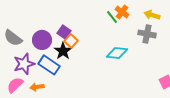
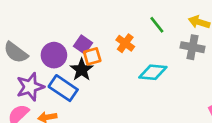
orange cross: (122, 12) -> (125, 43), moved
green line: (112, 17) -> (157, 25), moved
orange square: (71, 41) -> (92, 56), turned 32

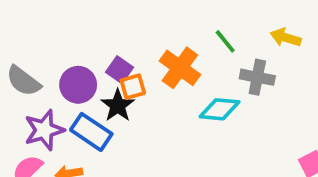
orange cross: (125, 43) -> (180, 68), size x1.5
gray cross: (192, 47) -> (257, 77), moved

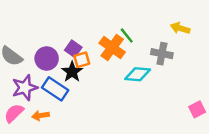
green line: (225, 41) -> (127, 35), moved

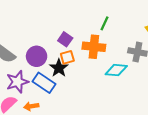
green line: (127, 35) -> (105, 23), moved, turned 64
orange cross: (112, 48) -> (94, 47), turned -30
purple square: (73, 49) -> (65, 39), moved

